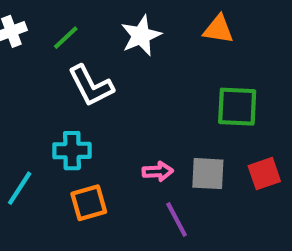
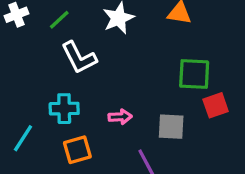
pink arrow: (158, 171) -> (120, 117), moved
red square: (264, 174) -> (216, 105), moved

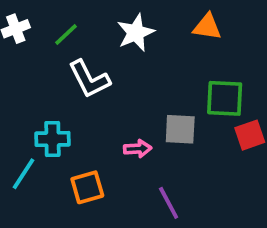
cyan cross: (64, 109) -> (52, 139), moved
gray square: (171, 127) -> (180, 129), moved

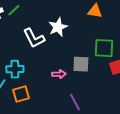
white star: (136, 33) -> (58, 27), moved
green line: (66, 35) -> (14, 10), moved
orange square: (87, 187) -> (21, 94), moved

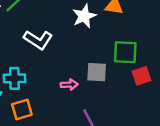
white star: (58, 27) -> (84, 16), moved
white L-shape: (34, 38) -> (38, 40), turned -30

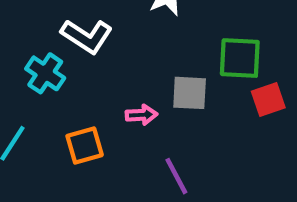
cyan cross: (14, 78) -> (45, 73), moved, turned 35
orange square: (22, 109) -> (85, 145), moved

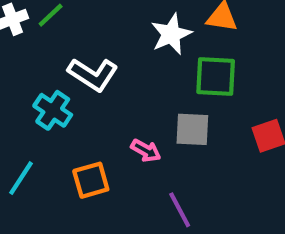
green square: (240, 58) -> (216, 76), moved
pink arrow: (141, 115) -> (146, 151), turned 32

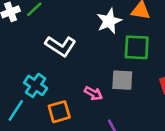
cyan cross: (53, 110) -> (36, 85), moved

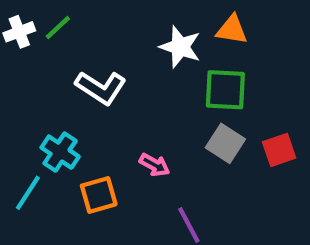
white star: (109, 21) -> (180, 47), turned -30
gray square: (122, 80) -> (225, 143), moved, turned 30

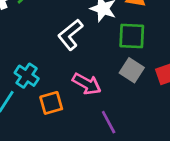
white L-shape: (101, 88) -> (70, 35), moved, turned 108
pink arrow: (155, 165) -> (87, 84), size x1.5

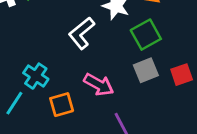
green square: (132, 36) -> (146, 35), turned -32
gray square: (132, 70) -> (146, 70), turned 35

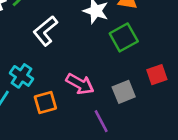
white L-shape: (82, 33) -> (45, 31), moved
gray square: (146, 70) -> (124, 92), moved

